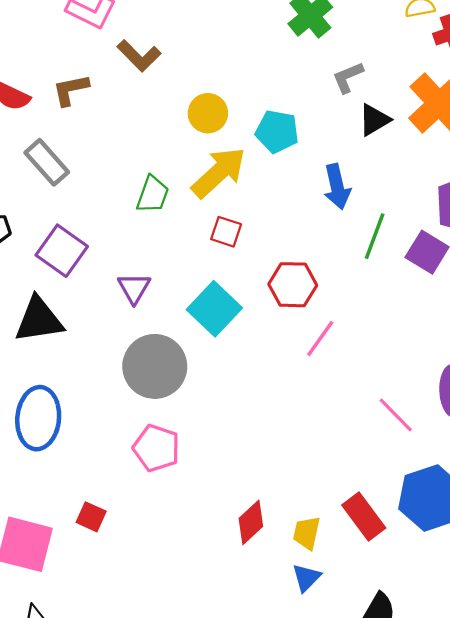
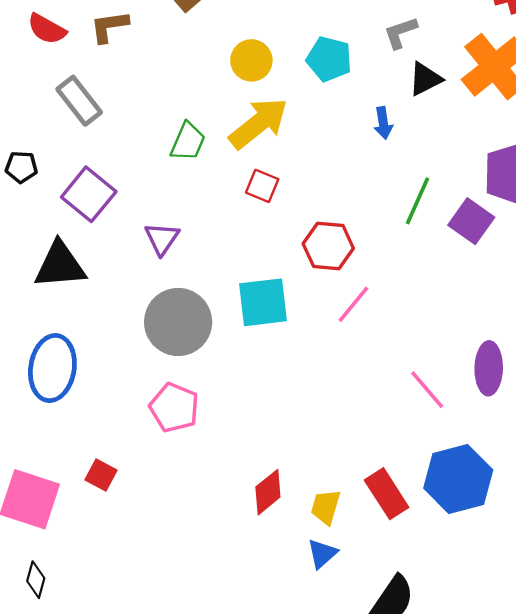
cyan pentagon: (277, 132) -> (329, 59), moved
blue arrow: (337, 187) -> (383, 123), moved, size x0.7
cyan square: (214, 309) -> (263, 302), moved, turned 36

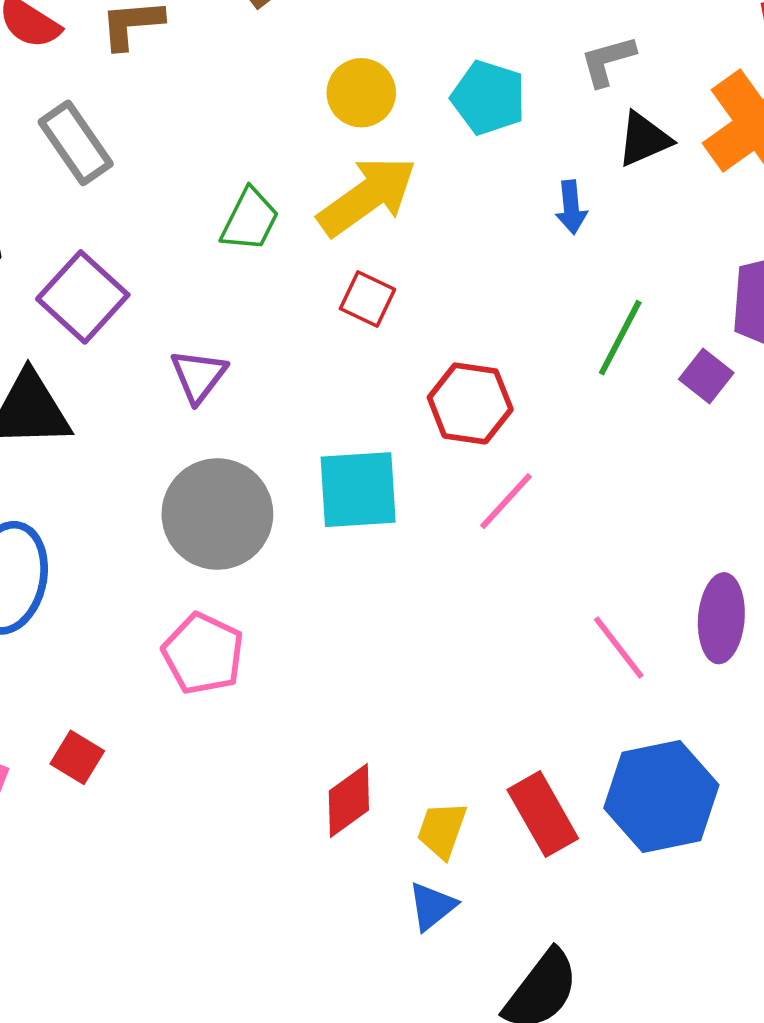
purple square: (471, 221) -> (706, 376), size x0.7

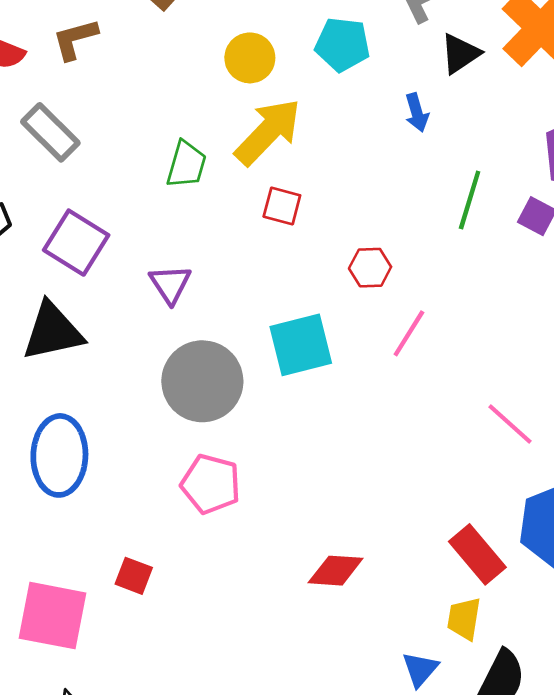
red hexagon: (470, 403) -> (370, 268), size x0.7
red diamond: (349, 800) -> (336, 571), turned 50
yellow trapezoid: (442, 830) -> (464, 619), moved
blue triangle: (432, 906) -> (420, 669), moved

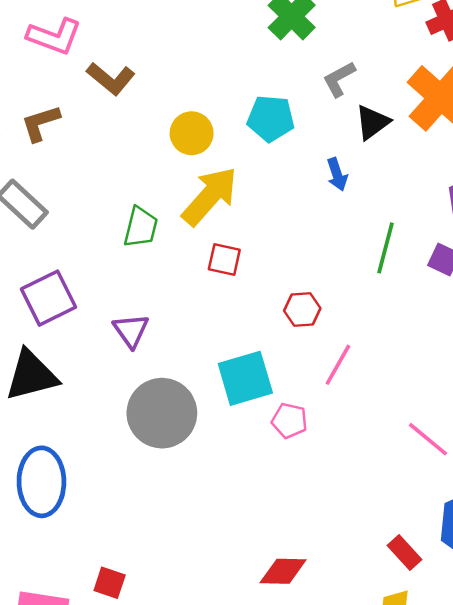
purple square: (76, 243) -> (49, 298), turned 34
pink pentagon: (211, 484) -> (290, 421), moved, size x0.7
red rectangle: (477, 554) -> (405, 552), size x0.7

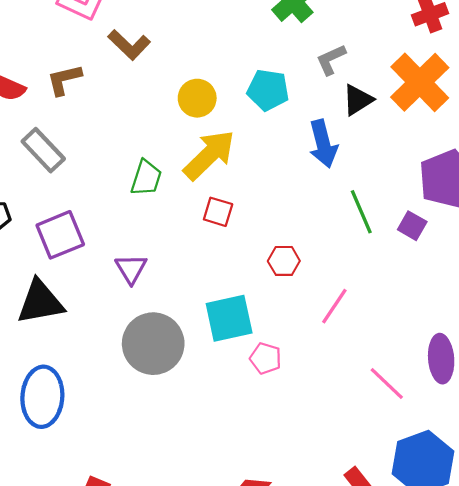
blue arrow: (337, 174) -> (323, 144), size x1.6
green line: (386, 248) -> (361, 212), turned -42
pink line: (338, 365) -> (334, 306), moved

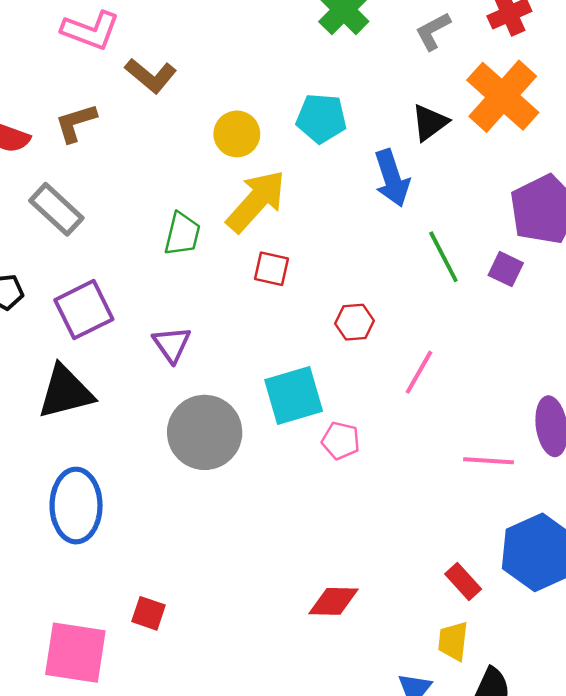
gray L-shape: (331, 60) -> (433, 31), moved
pink line: (387, 384) -> (488, 461), turned -36

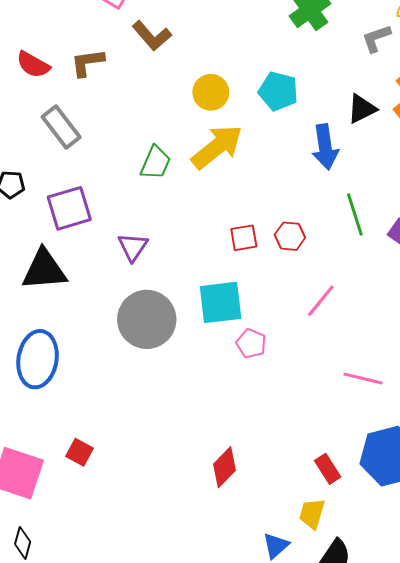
red square: (271, 269) -> (244, 238), moved, turned -32
red hexagon: (355, 322) -> (290, 236), moved
red diamond: (334, 601) -> (225, 467), turned -57

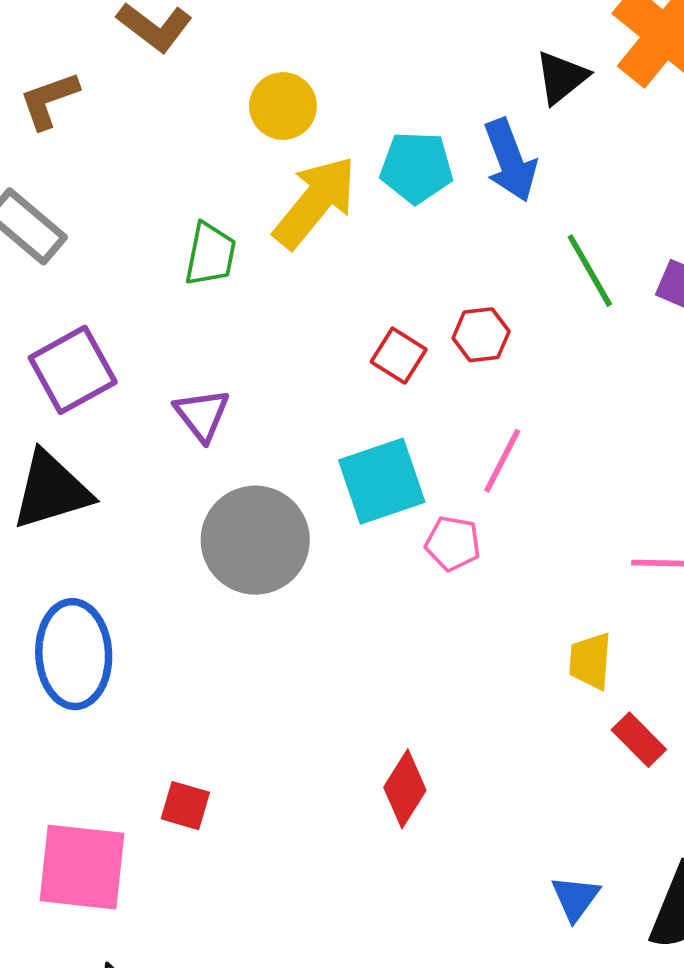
cyan pentagon: (278, 91) -> (416, 167), moved
red square: (244, 238) -> (399, 356), turned -36
pink line: (321, 301) -> (502, 461), moved
red diamond: (225, 467) -> (405, 789), moved
yellow trapezoid: (312, 514) -> (590, 661), moved

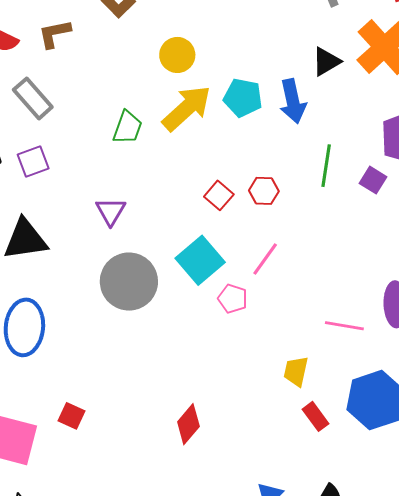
green line: (590, 271) -> (326, 166), turned 30
purple square: (73, 370) -> (33, 161), moved, size x0.7
cyan square: (382, 481) -> (200, 260), turned -30

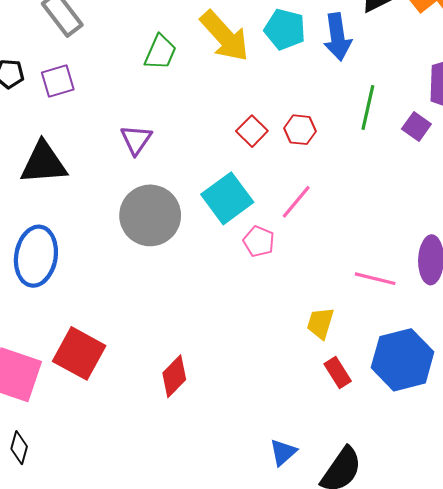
yellow arrow: (187, 108) -> (225, 36), turned 86
red square: (71, 416) -> (79, 353), size x1.8
red diamond: (188, 424) -> (174, 376), moved

